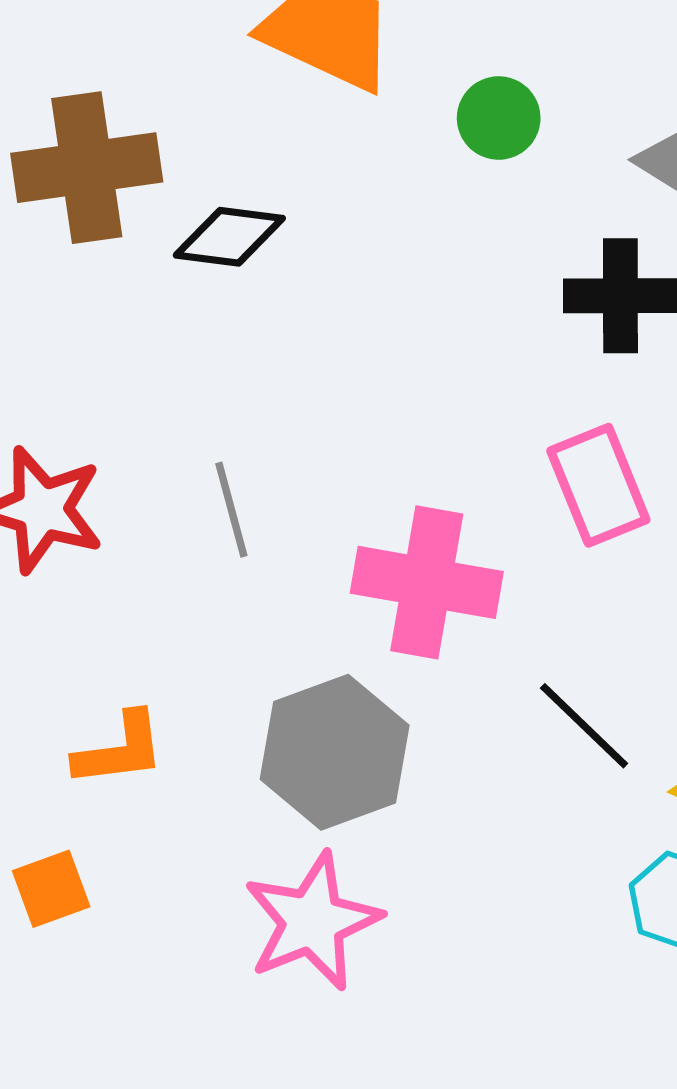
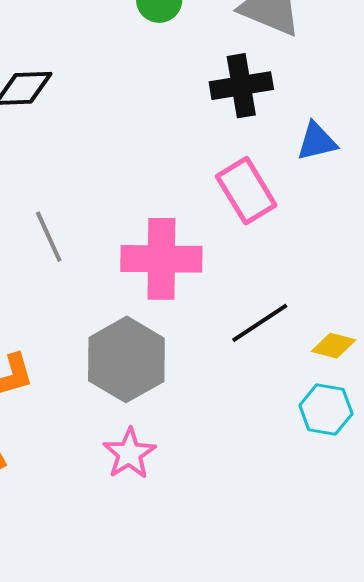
black line: (584, 726) -> (260, 323), turned -68
pink star: (312, 921) -> (129, 453), size x0.7

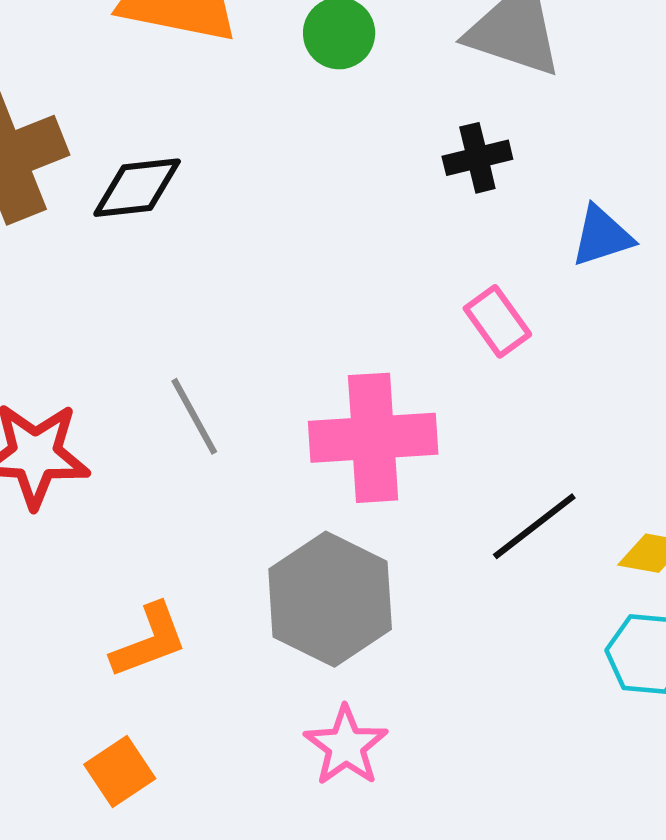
black cross: (241, 86) -> (477, 158), size x0.7
pink rectangle: (246, 191) -> (497, 321), size x0.7

